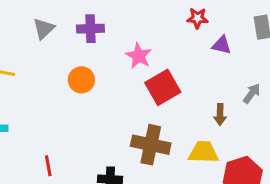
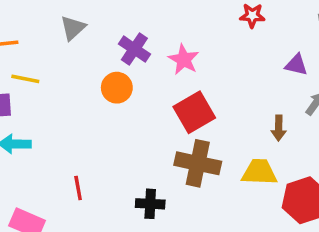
purple cross: (90, 29) -> (134, 49), moved, turned 36
purple triangle: (222, 45) -> (296, 65), moved
red square: (163, 87) -> (194, 112), moved

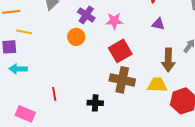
pink star: (184, 60) -> (114, 21), turned -30
purple triangle: (296, 65) -> (158, 24), moved
brown arrow: (279, 128) -> (168, 60), size x1.6

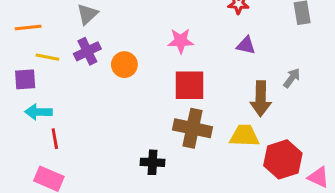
purple cross: (86, 15) -> (87, 51), moved, turned 30
red square: (120, 51) -> (190, 85), turned 30
red line: (54, 94) -> (55, 139), moved

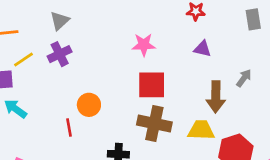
yellow line: (47, 57) -> (24, 59), turned -45
orange circle: (124, 65) -> (89, 105), moved
cyan arrow: (39, 112) -> (16, 109), turned 35
red line: (55, 139) -> (69, 128), moved

